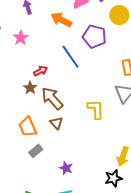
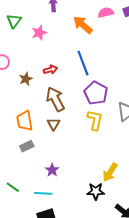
purple pentagon: (94, 36) -> (96, 93), moved
brown star: (30, 88) -> (26, 79), moved

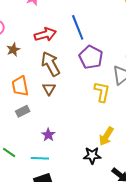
red arrow: (50, 70) -> (45, 34), size x1.5
brown star: (26, 79) -> (13, 50), moved
yellow L-shape: (95, 120) -> (102, 92), moved

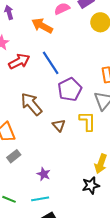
red arrow: (45, 34) -> (19, 61), moved
purple pentagon: (91, 57) -> (70, 89), turned 30
brown triangle: (49, 89) -> (59, 125), moved

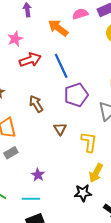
brown arrow: (31, 104) -> (36, 104), size x0.7
yellow L-shape: (87, 121) -> (89, 142), moved

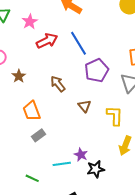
purple star: (38, 175) -> (81, 155), moved
black star: (83, 193) -> (96, 169), moved
cyan line: (31, 199) -> (62, 164), moved

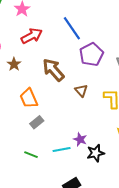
red arrow: (47, 41) -> (32, 36), moved
brown arrow: (58, 84) -> (53, 70), size x1.4
green line: (32, 178) -> (31, 155), moved

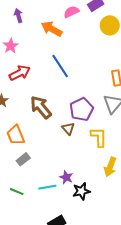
purple pentagon: (91, 54) -> (82, 109), moved

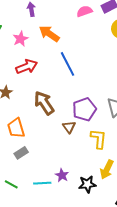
orange arrow: (52, 29) -> (49, 34), moved
black star: (81, 191) -> (87, 184), moved

